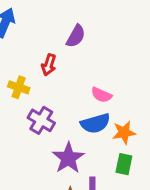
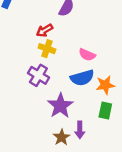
red arrow: (49, 65) -> (45, 30), turned 42
yellow cross: (19, 87) -> (47, 49), moved

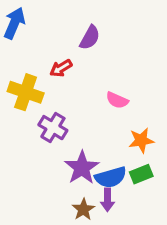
yellow cross: (47, 49) -> (26, 92), moved, size x1.5
blue semicircle: (82, 78) -> (111, 177), moved
green rectangle: (105, 111) -> (141, 174), turned 56

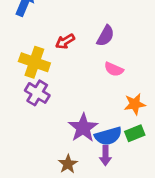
purple semicircle: (90, 38) -> (105, 36), moved
purple cross: (53, 128) -> (37, 93), moved
brown star: (83, 209) -> (68, 164), moved

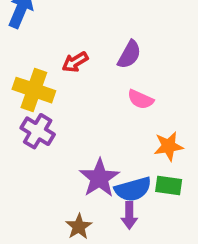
green rectangle: (135, 133) -> (169, 185), turned 30

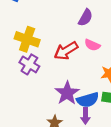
red arrow: (75, 62) -> (66, 51), moved, size x1.5

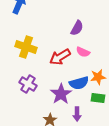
purple cross: (29, 64) -> (28, 84), moved
blue semicircle: (88, 100) -> (79, 83), moved

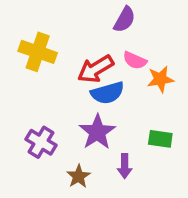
orange star: (98, 77) -> (160, 79), moved
blue semicircle: (79, 83) -> (107, 93), moved
purple cross: (28, 84) -> (41, 142), moved

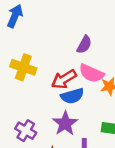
pink semicircle: (135, 60) -> (91, 73), size x1.5

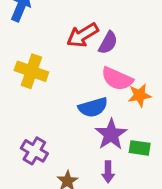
red arrow: (64, 79) -> (83, 35), moved
purple star: (65, 123) -> (111, 134), moved

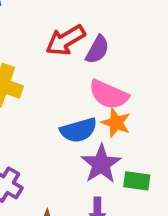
orange star: (140, 95) -> (116, 123), moved, turned 30

